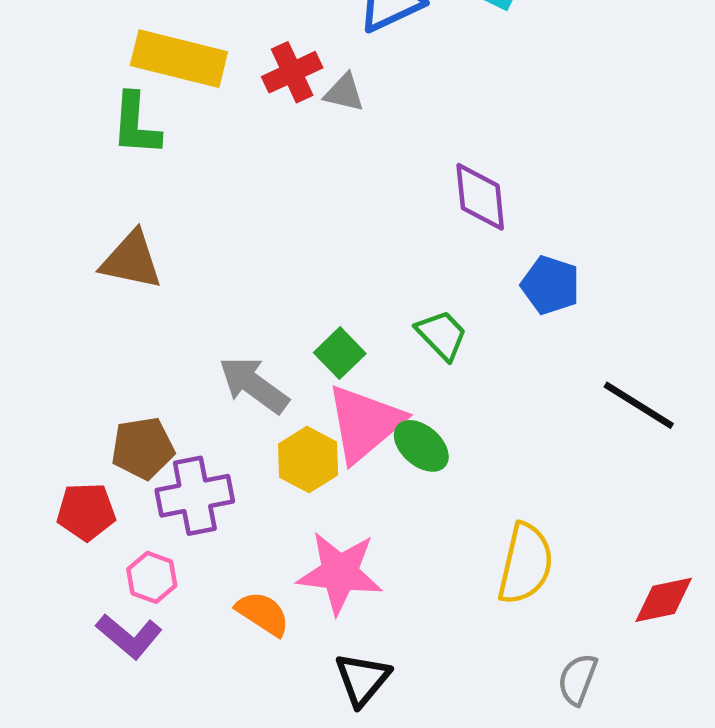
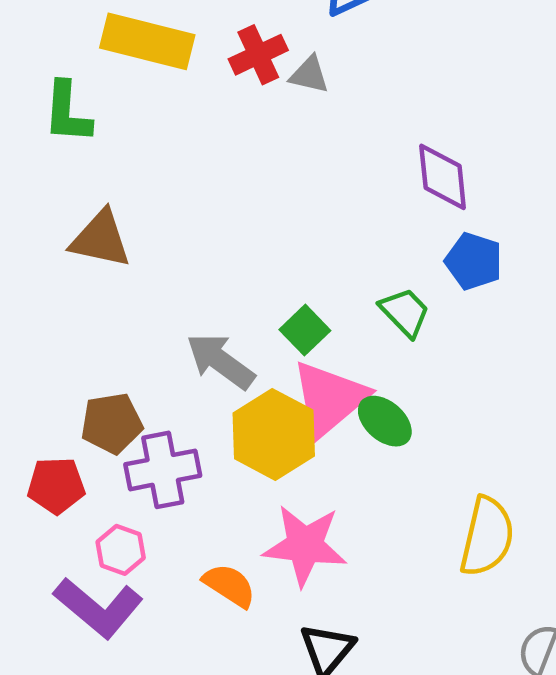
green L-shape: (136, 124) -> (67, 112), moved
blue pentagon: (550, 285) -> (474, 261), moved
yellow hexagon: (308, 460) -> (274, 434), size x1.4
purple L-shape: (129, 636) -> (98, 608), size x1.4

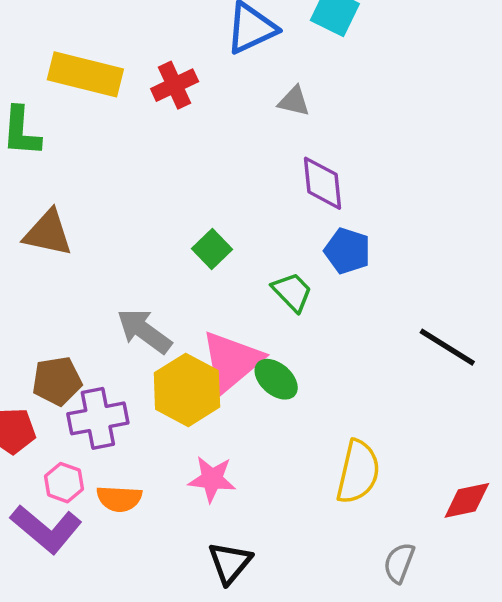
gray triangle: (309, 75) -> (294, 101), moved
green square: (305, 330) -> (212, 249), moved
pink star: (305, 545) -> (212, 479), size x0.7
orange semicircle: (229, 585) -> (119, 499), moved, turned 150

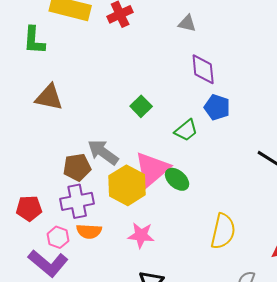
green trapezoid: (292, 292) -> (186, 130), turned 95
brown pentagon: (57, 381) -> (77, 167), moved
orange semicircle: (119, 499) -> (89, 231), moved

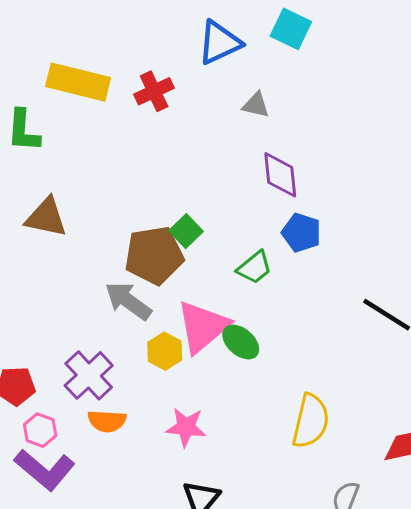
brown pentagon: (77, 167) -> (154, 255), moved, size x1.4
yellow hexagon: (127, 185) -> (165, 351), size x0.6
purple cross: (77, 201) -> (89, 375), turned -32
pink hexagon: (58, 237) -> (40, 430), moved

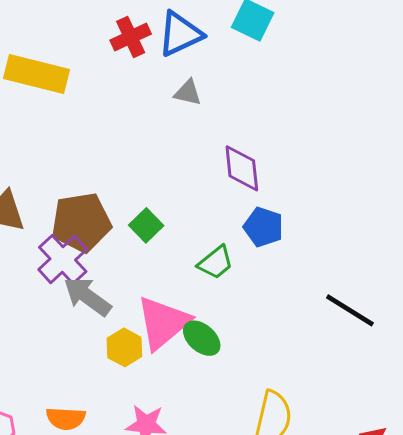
red cross: (154, 91) -> (131, 37), moved
gray triangle: (256, 105) -> (188, 93), moved
brown pentagon: (154, 255) -> (81, 222), moved
purple cross: (89, 375) -> (63, 259), moved

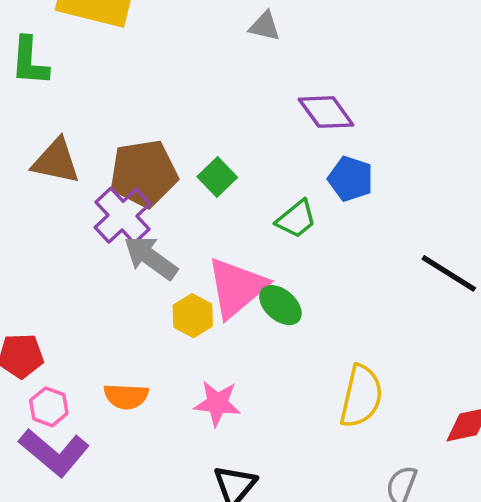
purple diamond: (242, 168) -> (326, 112), turned -30

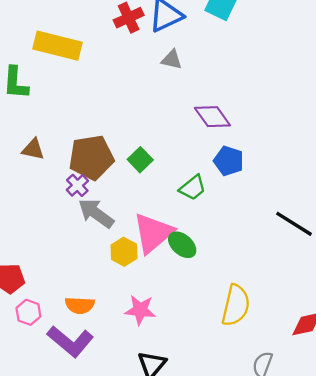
brown triangle: (56, 161) -> (33, 149), size x0.7
purple cross: (123, 216) -> (77, 185), size x0.6
purple L-shape: (54, 452) -> (70, 341), moved

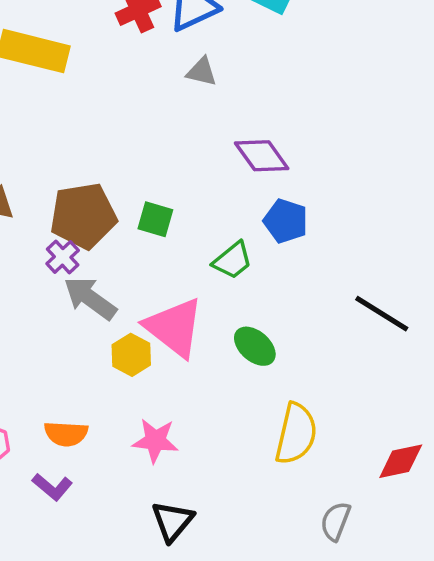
green square: (140, 160) -> (155, 219), turned -30
pink triangle: (153, 233) -> (174, 327), turned -42
green ellipse: (182, 245) -> (255, 346), moved
purple L-shape: (70, 341) -> (52, 487), size x0.6

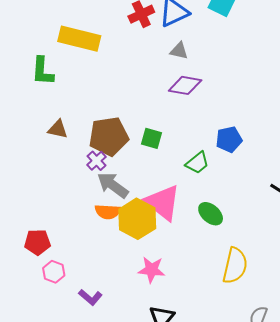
purple diamond: (262, 156) -> (185, 85), moved, turned -44
blue pentagon: (286, 221) -> (229, 139), turned -30
yellow hexagon: (131, 355) -> (137, 219), size x1.6
orange semicircle: (66, 434) -> (108, 212), moved

